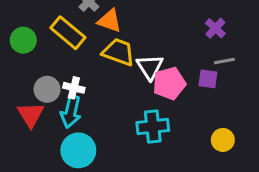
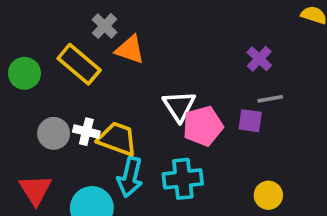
yellow trapezoid: (119, 52) -> (117, 139), moved
cyan arrow: (71, 112) -> (130, 177), moved
red triangle: (31, 115) -> (35, 190), moved

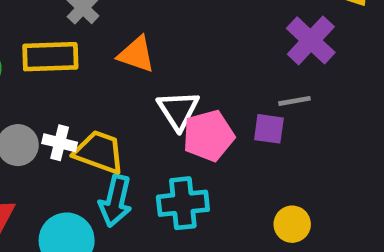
orange triangle: (130, 50) -> (136, 54), moved
purple cross: (259, 59) -> (311, 40), moved, size x1.5
yellow rectangle: (79, 64) -> (50, 57), turned -42

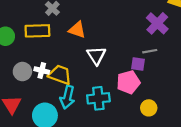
pink pentagon: (208, 136) -> (128, 82), moved

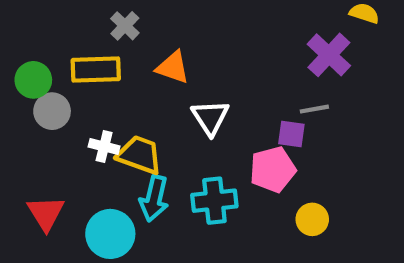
gray circle: (22, 72) -> (52, 111), moved

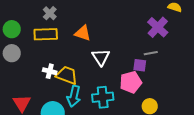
gray cross: (125, 26) -> (50, 13), moved
green circle: (33, 80) -> (12, 29), moved
gray circle: (52, 111) -> (12, 53), moved

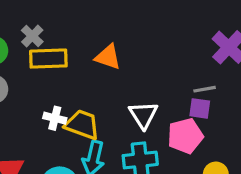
gray cross: (50, 13) -> (32, 36), moved
gray line: (151, 53) -> (205, 89), moved
white triangle: (101, 57) -> (143, 115), moved

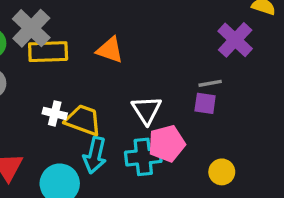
gray cross: (32, 36) -> (31, 28), size x1.6
pink pentagon: (185, 136) -> (167, 143), moved

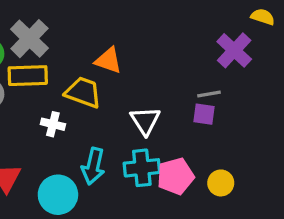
yellow rectangle: (48, 52) -> (28, 76), moved
yellow trapezoid: (83, 120) -> (83, 92), moved
pink pentagon: (167, 143) -> (175, 176), moved

